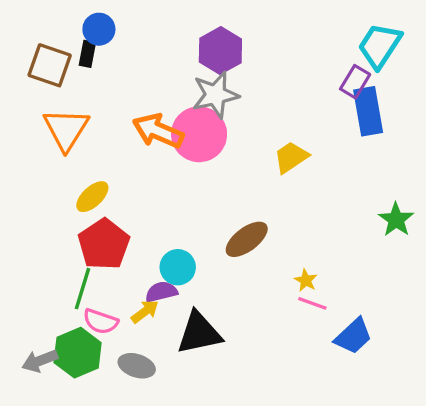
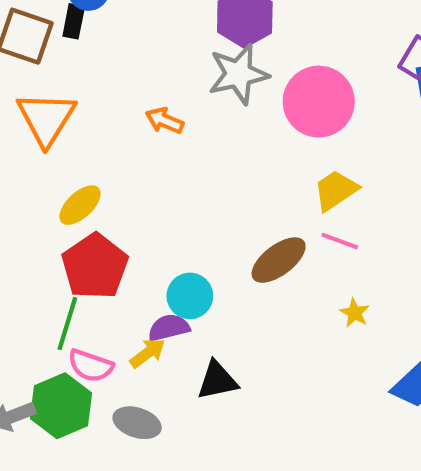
orange arrow: (158, 131) -> (165, 121), size x0.6
pink circle: (199, 134) -> (319, 102), moved
yellow trapezoid: (291, 157) -> (336, 190), moved
pink line: (312, 303) -> (340, 241), moved
black triangle: (199, 333) -> (217, 380), size x0.7

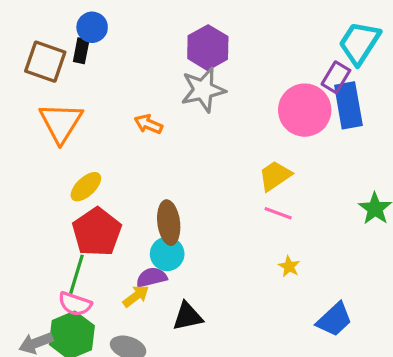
pink circle: (319, 102) -> (305, 110), moved
brown ellipse: (279, 260) -> (169, 223), moved, turned -60
pink semicircle: (91, 366) -> (75, 304), moved

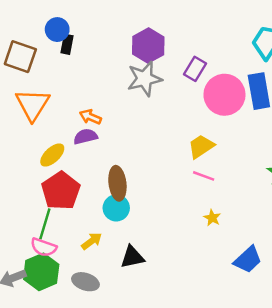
black rectangle: (81, 51) -> (67, 44), moved
purple rectangle: (336, 77) -> (195, 69), moved
orange arrow: (148, 124) -> (90, 117), moved
purple semicircle: (152, 277) -> (85, 137), moved

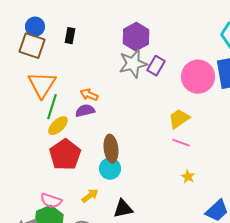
blue circle: (57, 30) -> (35, 27), moved
purple rectangle: (195, 69) -> (156, 66), moved
green line: (45, 224) -> (52, 107), moved

